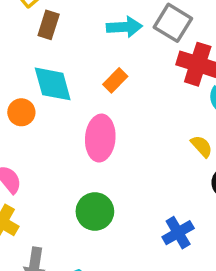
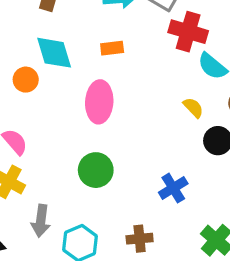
orange rectangle: (115, 80) -> (112, 48), turned 40

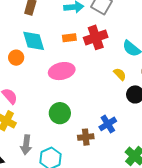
red cross: (188, 32) -> (96, 37), moved, turned -35
pink ellipse: (99, 102) -> (62, 71), turned 75
brown cross: (140, 239) -> (86, 137), moved

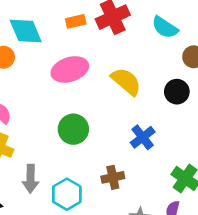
yellow semicircle: (120, 74) -> (126, 81), moved, size x1.6
brown cross: (86, 137) -> (113, 177), moved

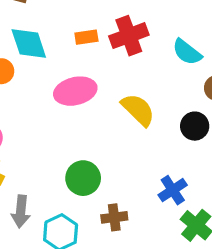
green circle: (73, 129) -> (83, 178), moved
blue cross: (143, 137) -> (173, 190), moved

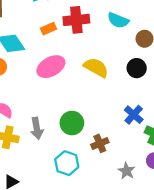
red cross: (129, 36) -> (76, 20), turned 30
gray arrow: (21, 211) -> (37, 128), moved

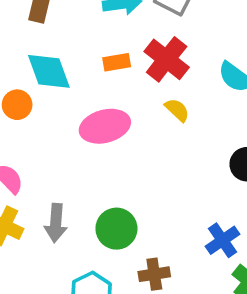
red cross: (76, 20) -> (167, 59), turned 30
yellow semicircle: (96, 68) -> (177, 110), moved, size x0.6

